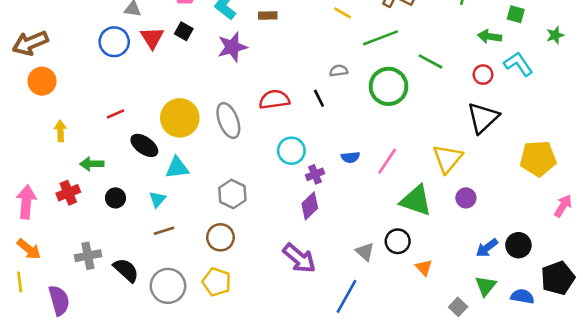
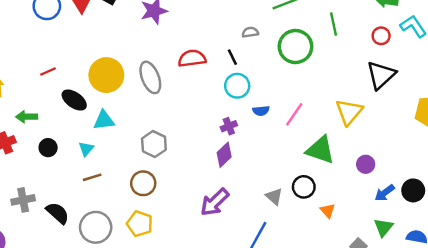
green line: (430, 61) -> (334, 24), turned 50
cyan circle: (291, 151) -> (237, 86), moved
purple circle: (466, 198) -> (366, 164), moved
purple arrow: (299, 258) -> (215, 202), turned 96

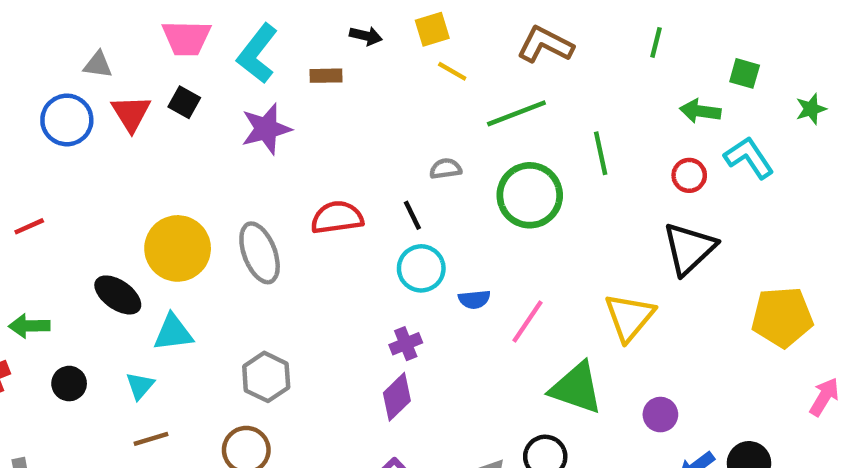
red line: (48, 71) -> (29, 226), moved
blue semicircle: (261, 111) -> (474, 299), moved

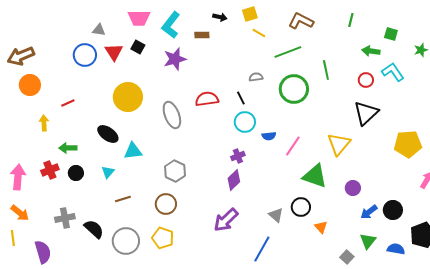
yellow circle: (178, 248) -> (128, 97), moved
black circle: (69, 384) -> (76, 173), moved
cyan triangle: (140, 386) -> (108, 172), moved

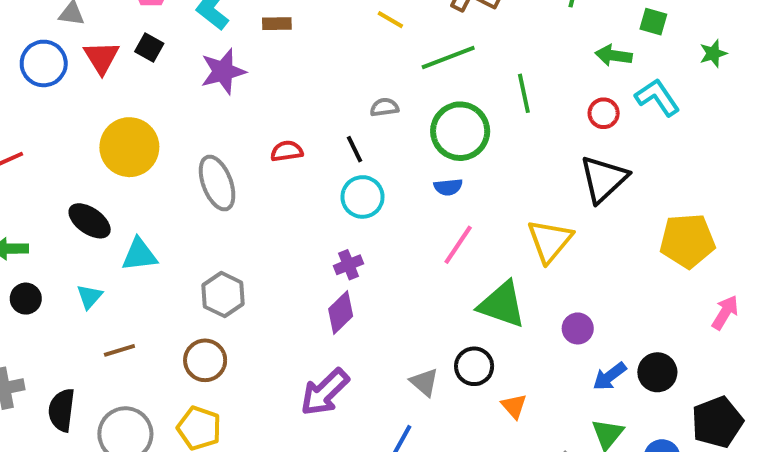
red semicircle: (207, 99) -> (287, 151), size x0.7
blue semicircle: (269, 136) -> (448, 187), moved
black semicircle: (94, 229) -> (62, 410), turned -125

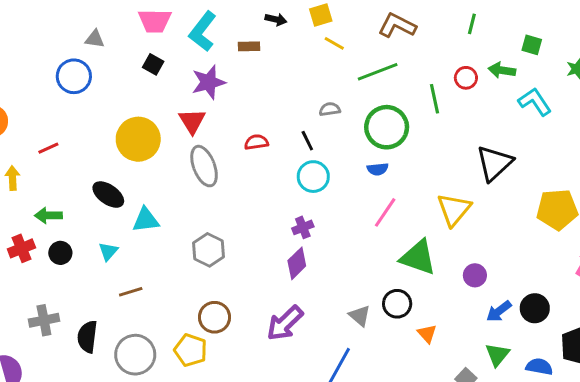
red triangle: (101, 57) -> (192, 121), moved
red circle: (604, 113) -> (466, 78), moved
brown circle: (205, 360) -> (215, 317), moved

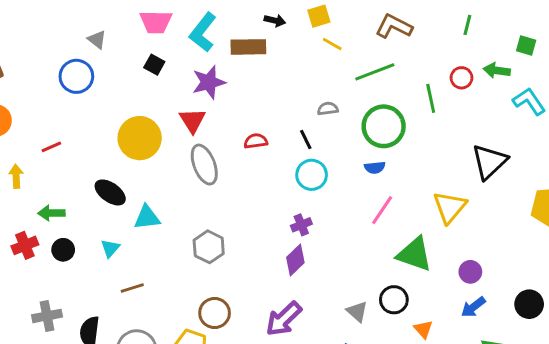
gray triangle: (95, 39) -> (97, 40), turned 30
brown rectangle: (249, 46) -> (248, 47), size x1.6
blue arrow: (499, 311) -> (473, 307), moved

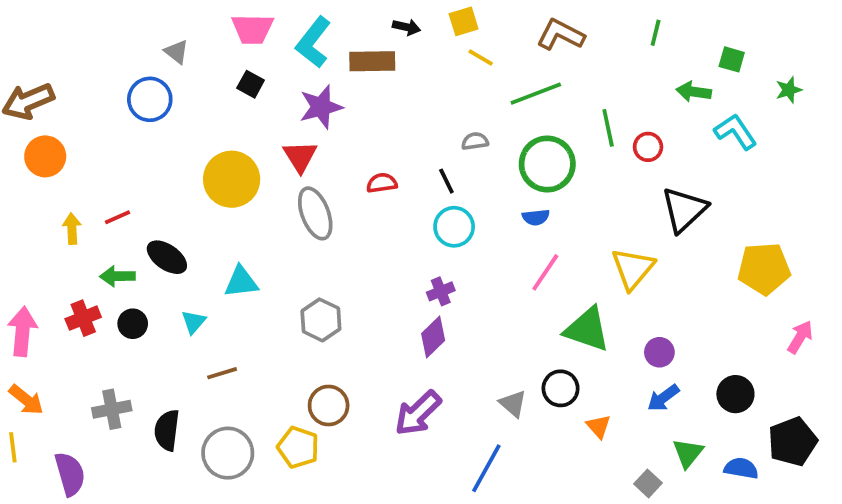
red circle: (462, 78) -> (648, 147), moved
red line: (51, 147) -> (117, 217), moved
black ellipse: (110, 192) -> (167, 257), moved

